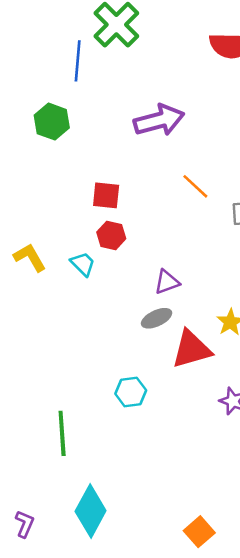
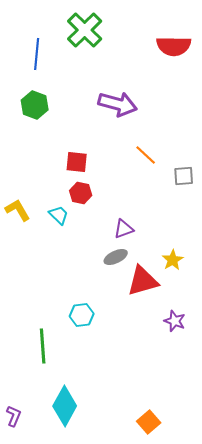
blue line: (78, 61) -> (37, 54), moved
purple arrow: (159, 120) -> (118, 104), turned 30
cyan hexagon: (131, 392) -> (82, 315), moved

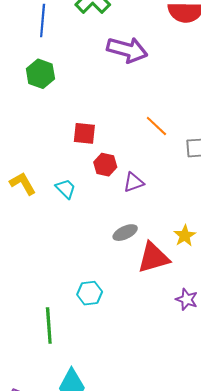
purple arrow: (118, 104) -> (127, 50), moved
red hexagon: (81, 193) -> (105, 165), moved
purple triangle: (124, 229) -> (133, 182), moved

